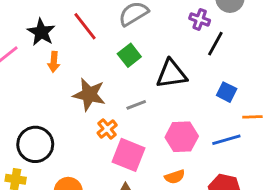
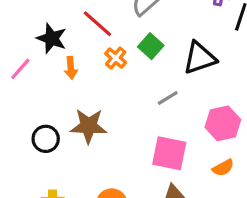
brown star: (89, 94) -> (89, 126), moved
orange cross: (107, 129) -> (116, 58), moved
black circle: (35, 144) -> (46, 139), moved, size x0.7

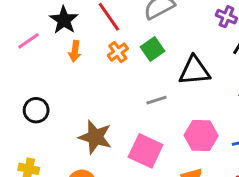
brown star: (89, 126) -> (95, 137), moved

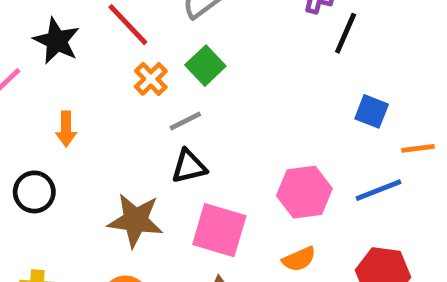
orange arrow: (75, 51) -> (66, 129), moved
black triangle: (194, 71) -> (189, 166), moved, size x0.7
gray line: (156, 100) -> (185, 121), moved

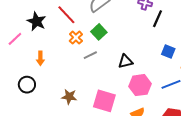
black triangle: (189, 166) -> (125, 61), moved
brown star: (135, 220) -> (69, 97), size x0.7

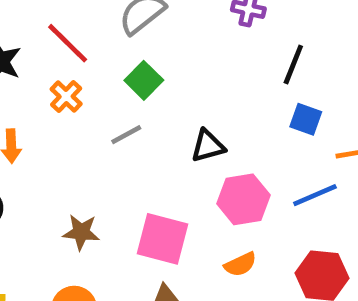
black line: (157, 19) -> (293, 65), moved
orange cross: (76, 38) -> (66, 97), moved

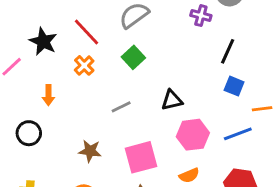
gray line: (126, 135) -> (121, 107), moved
pink square: (162, 239) -> (141, 157), turned -32

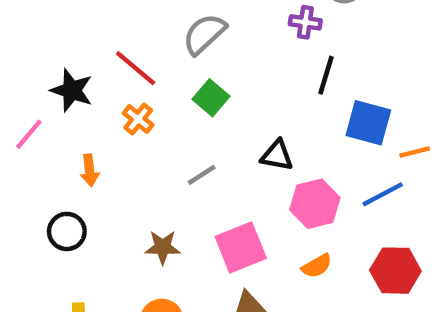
black line: (228, 51) -> (326, 75), moved
blue square: (234, 86) -> (368, 123), size x1.5
black triangle: (172, 100) -> (277, 155), turned 30

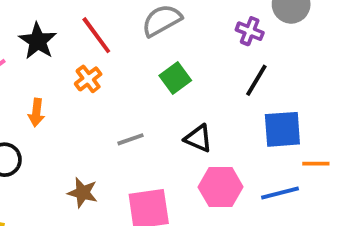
green square: (211, 98) -> (175, 78), moved
blue square: (368, 123) -> (282, 129), turned -33

